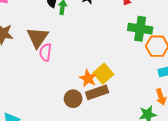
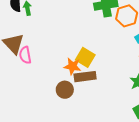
brown rectangle: (97, 92) -> (85, 77), turned 30

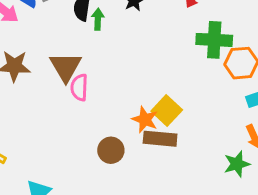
brown circle: (65, 90) -> (111, 150), moved

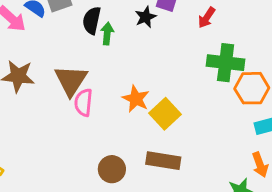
yellow square: (167, 110) -> (165, 114), moved
orange star: (145, 119) -> (136, 99), moved

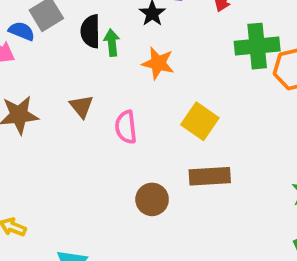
brown triangle: (71, 80) -> (81, 106), size x0.6
orange star: (136, 99) -> (158, 63), moved
pink semicircle: (83, 102) -> (126, 127), moved

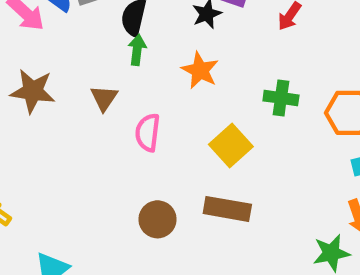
green arrow: (112, 43) -> (137, 50), moved
green cross: (257, 46) -> (281, 98), moved, size x0.7

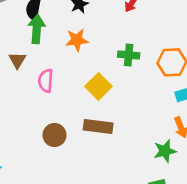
green arrow: (137, 50) -> (37, 29), size x1.5
orange star: (200, 70) -> (77, 40), turned -30

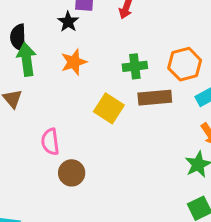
pink semicircle: (46, 81) -> (50, 142), moved
brown rectangle: (98, 126) -> (155, 98), moved

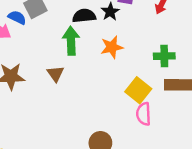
black semicircle: (18, 37) -> (84, 16), moved, turned 80
pink semicircle: (50, 142) -> (144, 114), moved

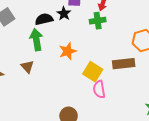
orange star: (112, 47) -> (68, 51), moved
green cross: (164, 56) -> (98, 21), moved

